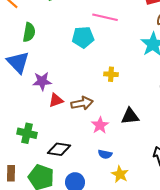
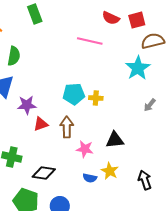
cyan pentagon: (83, 37) -> (74, 94), moved
brown arrow: (82, 103) -> (67, 127), turned -80
pink star: (100, 125) -> (85, 149), turned -30
yellow star: (120, 174) -> (110, 171), moved

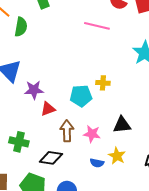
green semicircle: (14, 56) -> (21, 27), moved
cyan pentagon: (74, 94) -> (81, 96), moved
brown arrow: (67, 127) -> (67, 131), moved

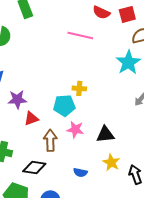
yellow cross: (103, 83) -> (79, 88), moved
pink star: (92, 134) -> (75, 129), moved
yellow star: (117, 156) -> (111, 162), moved

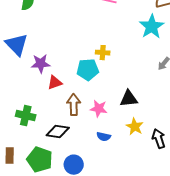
pink star: (75, 129) -> (99, 109), moved

